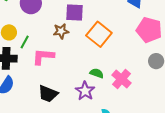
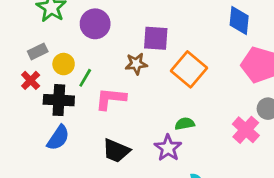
green semicircle: (97, 73) -> (185, 124), turned -32
pink cross: (122, 79) -> (246, 130), moved

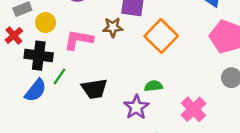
green line: (85, 78) -> (59, 76), moved
pink L-shape: (111, 99) -> (79, 40), moved
pink cross: (246, 130) -> (193, 109), moved
black trapezoid: (116, 151) -> (94, 89), moved, turned -36

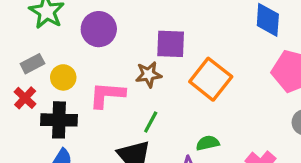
green line: (59, 76) -> (151, 122), moved

